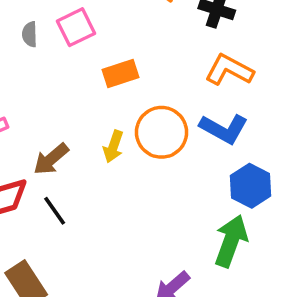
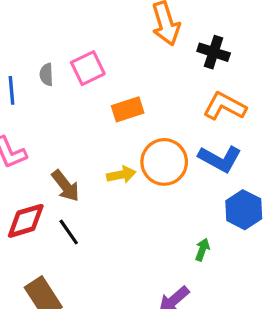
yellow arrow: (113, 147) -> (121, 175), turned -120
brown arrow: (51, 159) -> (66, 186), turned -88
green arrow: (231, 241) -> (202, 249), moved, size x0.5

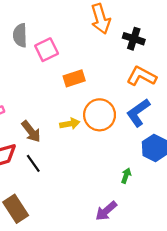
gray semicircle: (46, 74) -> (20, 35), moved, size x1.5
blue L-shape: (220, 159) -> (138, 113), turned 116

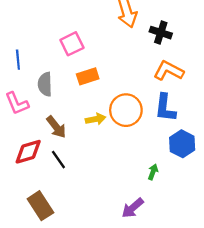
gray semicircle: (20, 35) -> (45, 84), moved
orange rectangle: (74, 78) -> (88, 76), moved
blue L-shape: (138, 113) -> (165, 108), turned -48

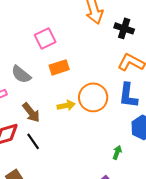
gray semicircle: (45, 84) -> (21, 74), turned -50

